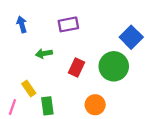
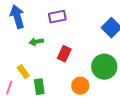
blue arrow: (22, 24) -> (17, 17), size x1.6
green circle: (114, 66) -> (104, 67), moved

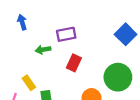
blue arrow: (17, 17) -> (22, 22), size x0.6
purple rectangle: (57, 17) -> (66, 34), moved

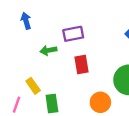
red rectangle: (74, 63) -> (81, 65), turned -35

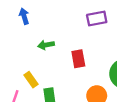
purple rectangle: (73, 34) -> (97, 18), moved

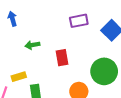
yellow rectangle: (31, 80) -> (19, 77), turned -72

